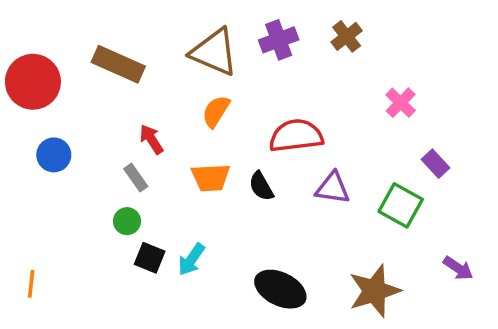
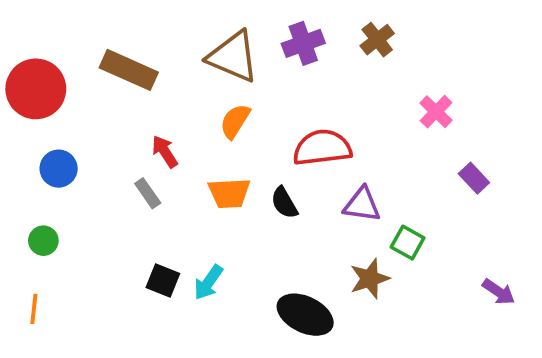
green square: (401, 205) -> (408, 243), moved, size x0.7
green circle: (127, 221) -> (43, 241), moved
brown star: (374, 291) -> (370, 279), moved, size x0.7

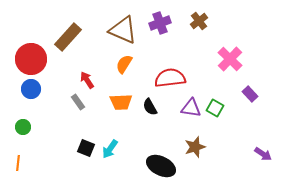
brown rectangle: (129, 70) -> (68, 37), turned -72
red circle: (36, 89) -> (31, 59), moved
pink cross: (436, 112) -> (230, 59), size x1.4
green square: (408, 243) -> (215, 108), moved

